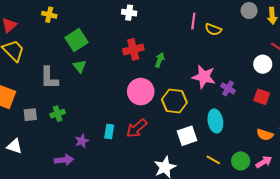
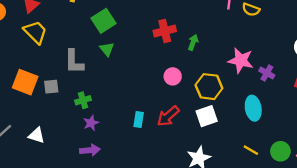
pink circle: (141, 92) -> (173, 76), size x0.6
gray square: (30, 115) -> (51, 87), moved
white square: (187, 136) -> (207, 116), moved
purple star: (82, 141) -> (91, 123), moved

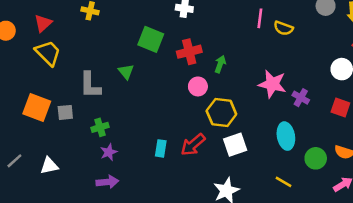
green square: (103, 21) -> (151, 39), moved, turned -35
pink circle: (173, 76) -> (198, 86), moved
yellow hexagon: (209, 87) -> (221, 112), moved
white triangle: (37, 135) -> (49, 166), turned -30
green circle: (280, 151) -> (316, 158), moved

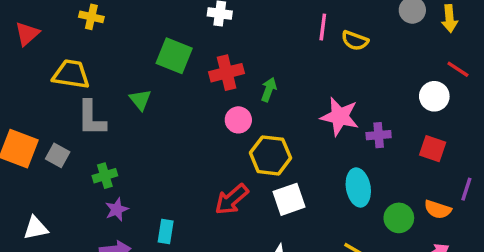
yellow trapezoid: (48, 53) -> (71, 74), moved, turned -36
purple cross: (301, 98) -> (379, 135), turned -35
gray square: (65, 112) -> (58, 155), turned 35
cyan rectangle: (161, 148) -> (166, 231), moved

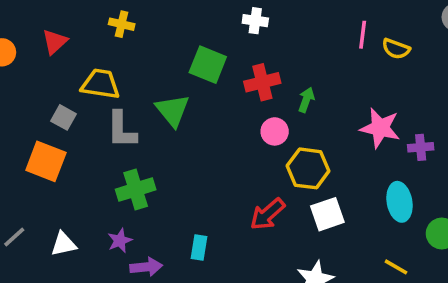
green triangle: (140, 100) -> (173, 110), size x1.5
gray square: (58, 155) -> (64, 117), moved
green cross: (105, 176) -> (136, 190), size x1.5
purple star: (117, 209) -> (120, 241), moved

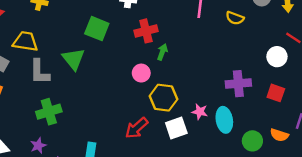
yellow semicircle: (396, 49) -> (235, 18), moved
red cross: (262, 82) -> (146, 31), moved
pink star: (380, 128) -> (200, 112), moved, size x0.6
purple cross: (421, 147) -> (238, 84), size x1.5

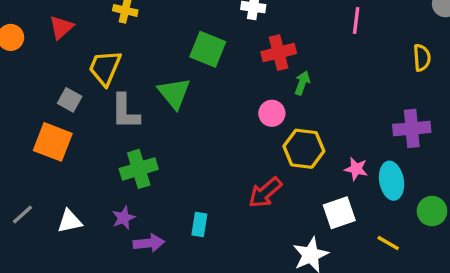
yellow semicircle: (235, 18) -> (422, 58), moved, turned -114
yellow trapezoid: (25, 41) -> (105, 68), turned -76
white square: (176, 128) -> (339, 213), moved

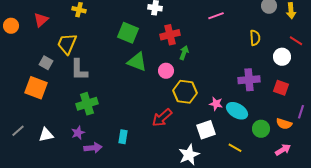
pink line: (356, 21) -> (216, 16), turned 63
green triangle: (174, 93) -> (137, 62), moved, turned -30
cyan ellipse: (392, 181) -> (237, 111), turned -50

